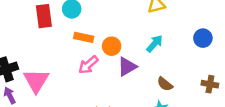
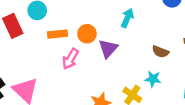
brown semicircle: (165, 84) -> (160, 52), moved

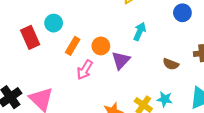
orange rectangle: (57, 34) -> (73, 46), turned -54
cyan star: (153, 79) -> (165, 99), moved

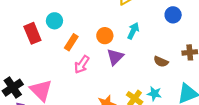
orange circle: (101, 46) -> (105, 36), moved

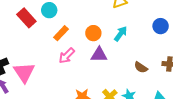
red rectangle: (32, 33) -> (26, 18), turned -30
purple triangle: (115, 57) -> (99, 55), turned 36

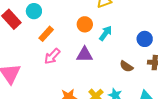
blue circle: (161, 26) -> (145, 39), moved
orange circle: (93, 33) -> (85, 24), moved

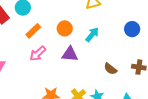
orange circle: (85, 24) -> (65, 28), moved
blue circle: (145, 39) -> (132, 29), moved

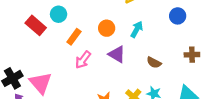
purple triangle: (70, 54) -> (117, 54), turned 36
brown semicircle: (110, 69) -> (154, 63), moved

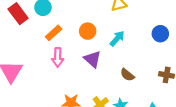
pink arrow: (83, 60) -> (58, 57), turned -48

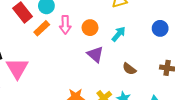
orange rectangle: (54, 33) -> (42, 28), moved
pink arrow: (58, 57) -> (65, 25), moved

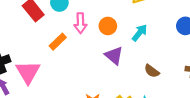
orange rectangle: (42, 28) -> (58, 42), moved

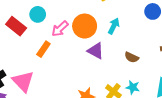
pink arrow: (80, 23) -> (60, 29), turned 60
orange circle: (108, 26) -> (85, 26), size x1.5

